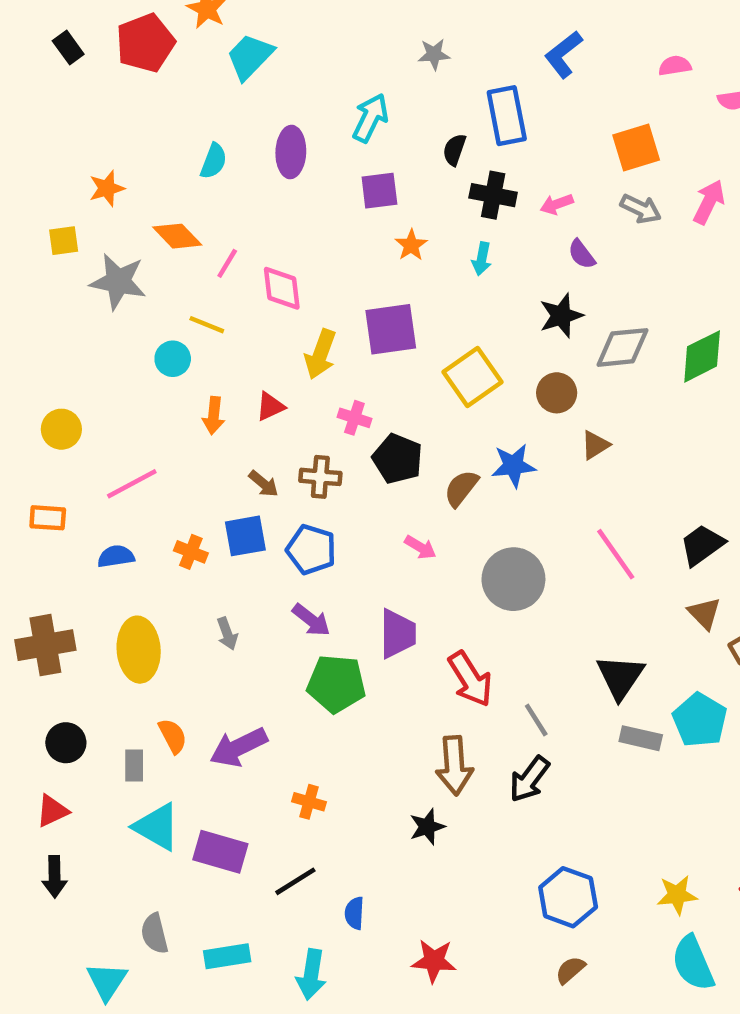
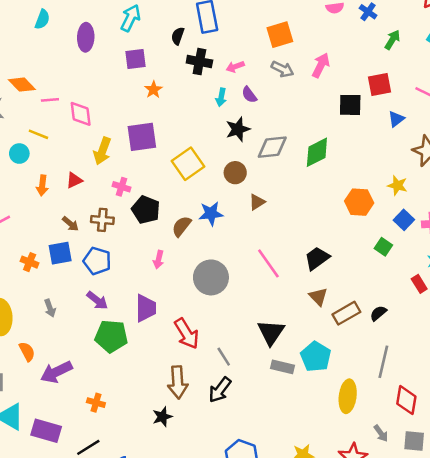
cyan semicircle: (214, 161) -> (42, 19), moved
cyan arrow: (482, 259) -> (221, 97), moved
pink line: (227, 263) -> (50, 100), turned 54
pink arrow: (420, 547) -> (159, 260), turned 72
orange semicircle: (173, 736) -> (27, 352), moved

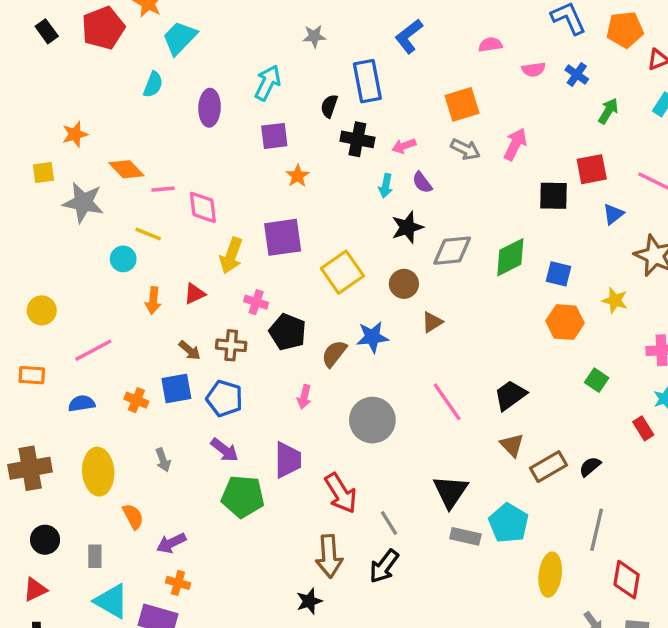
blue square: (404, 220) -> (558, 274), moved, turned -30
purple arrow: (56, 372) -> (171, 543), size x0.7
orange cross: (96, 403) -> (178, 583), moved

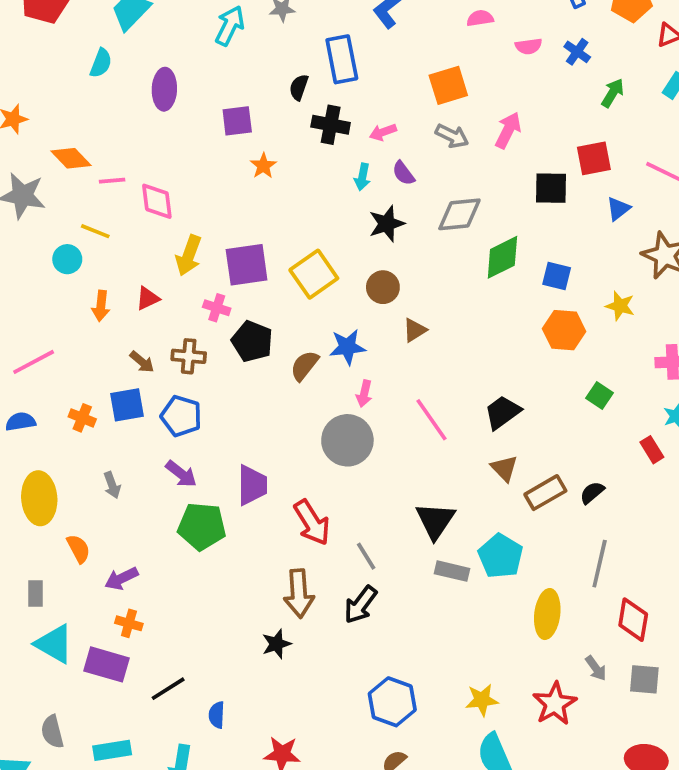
cyan arrow: (268, 83) -> (230, 26), moved
purple square: (283, 237) -> (247, 265), moved
gray diamond: (452, 251) -> (459, 214), moved
pink arrow: (304, 397) -> (364, 394), moved

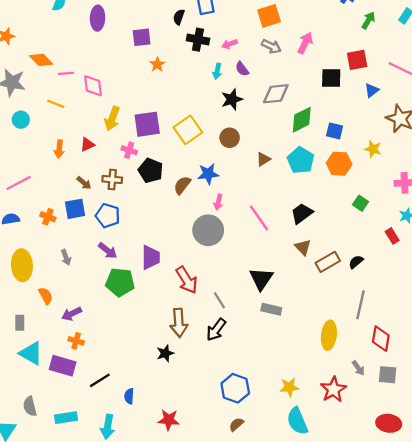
cyan circle: (67, 259) -> (21, 120), moved
brown triangle: (415, 330) -> (263, 159), moved
cyan pentagon: (501, 556) -> (301, 160), moved

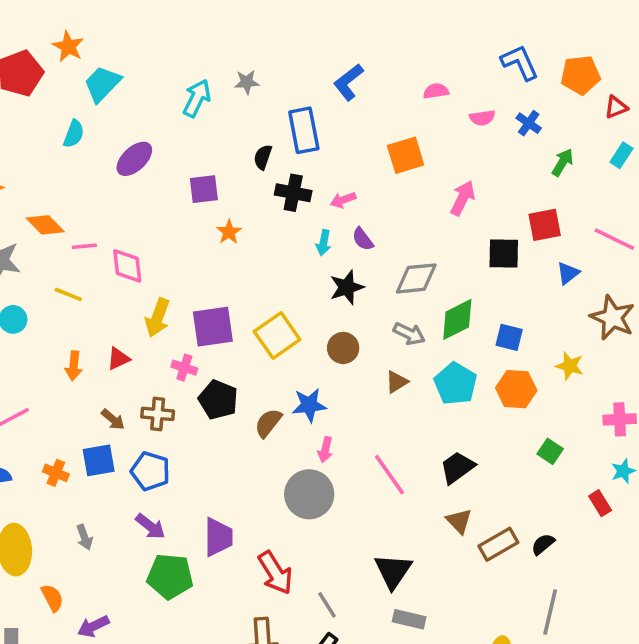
purple ellipse: (98, 18) -> (134, 159), turned 45
gray arrow: (271, 46) -> (409, 334), moved

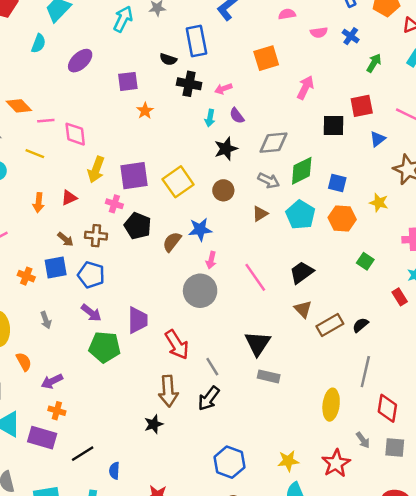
black semicircle: (263, 157) -> (168, 59), turned -91

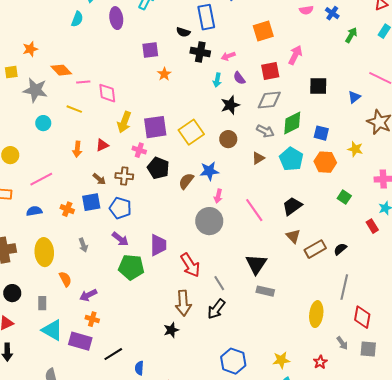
purple ellipse: (80, 61) -> (116, 18), moved, turned -55
red square: (362, 106) -> (270, 71), moved
red star: (336, 463) -> (320, 362), size x0.6

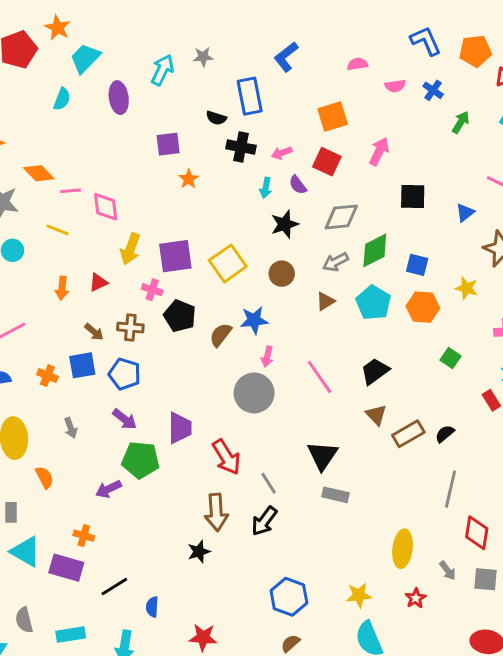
red square: (270, 71) -> (327, 162), moved, turned 36
gray arrow: (265, 131) -> (336, 262), turned 126
purple arrow: (88, 295) -> (109, 489), moved
yellow ellipse: (316, 314) -> (403, 549), moved

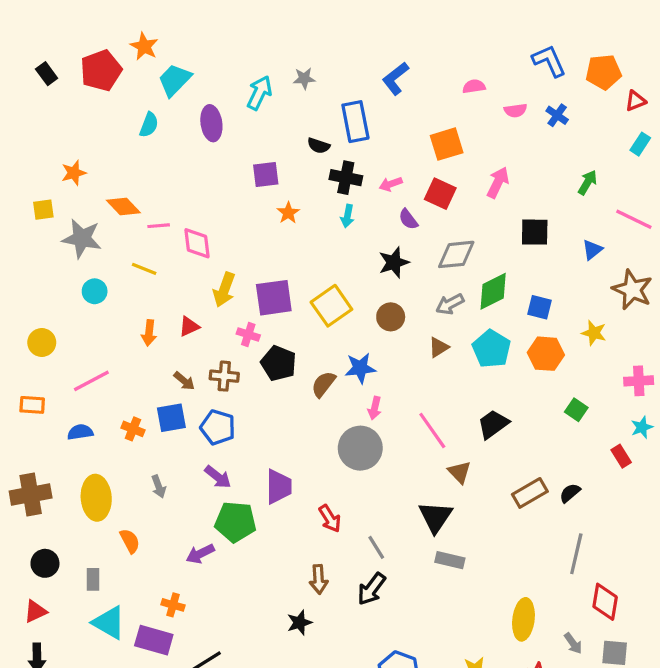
green arrow: (461, 122) -> (588, 182), moved
cyan arrow: (266, 188) -> (347, 216), moved
brown triangle: (376, 415) -> (459, 472), moved
red arrow: (226, 457) -> (330, 519), size x0.7
brown arrow: (216, 512) -> (319, 579), size x0.7

